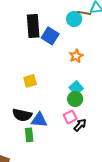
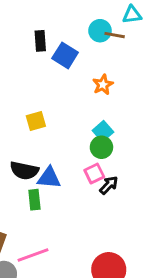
brown line: (84, 13) -> (115, 35), moved
black rectangle: (33, 26) -> (40, 41), size x0.6

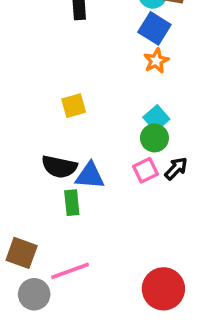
blue square: (65, 55) -> (154, 28), moved
black arrow: (109, 185) -> (176, 169), moved

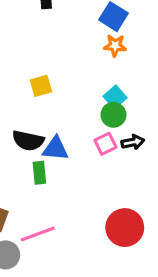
orange star: (156, 61) -> (115, 46), turned 30
black arrow: (176, 169) -> (133, 142), turned 35
red circle: (163, 289) -> (125, 228), moved

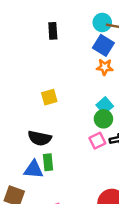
blue triangle: (55, 149) -> (34, 169), moved

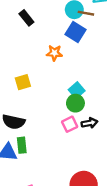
black rectangle: (53, 31) -> (26, 18), turned -35
orange star: (105, 67) -> (54, 53), moved

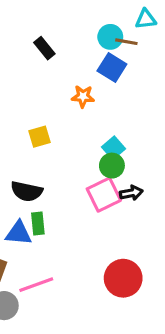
pink square: (70, 124) -> (104, 195), size x1.5

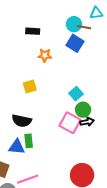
black rectangle: (44, 48) -> (33, 31), turned -48
orange star: (83, 96) -> (45, 55), moved
green circle: (112, 166) -> (83, 110), moved
pink square: (104, 195) -> (70, 123), turned -35

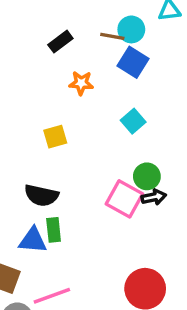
brown line: (84, 27) -> (112, 36), moved
black rectangle: (33, 31) -> (60, 42), turned -40
cyan square: (76, 94) -> (133, 121), moved

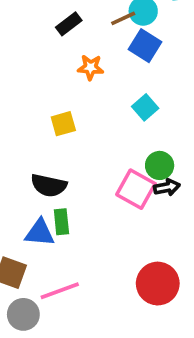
brown line: (112, 36) -> (123, 18), turned -35

